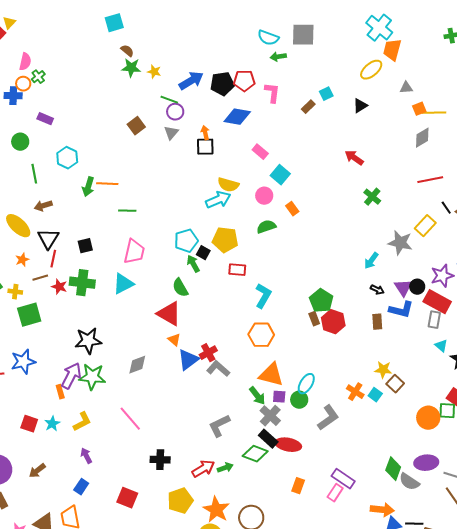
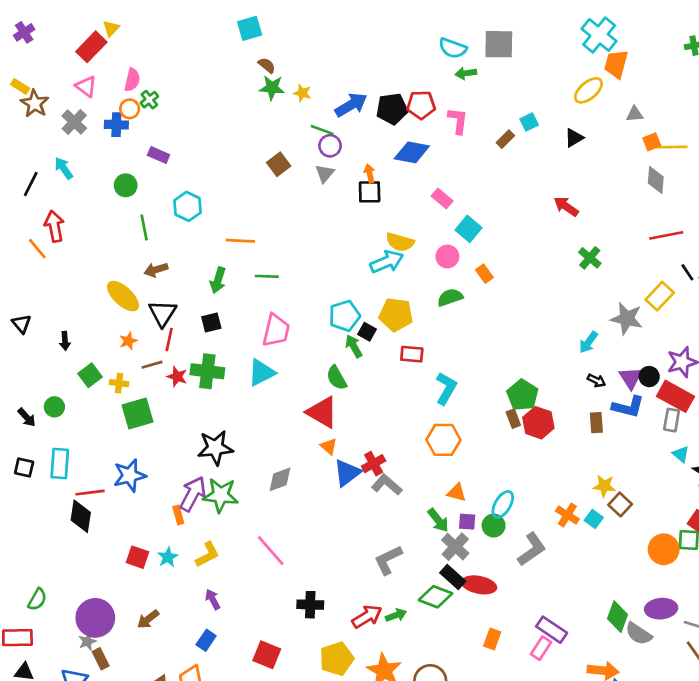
gray diamond: (422, 138) -> (656, 180), turned -55
green arrow: (88, 187) -> (218, 280), moved
orange triangle: (271, 375) -> (457, 493), size x0.6

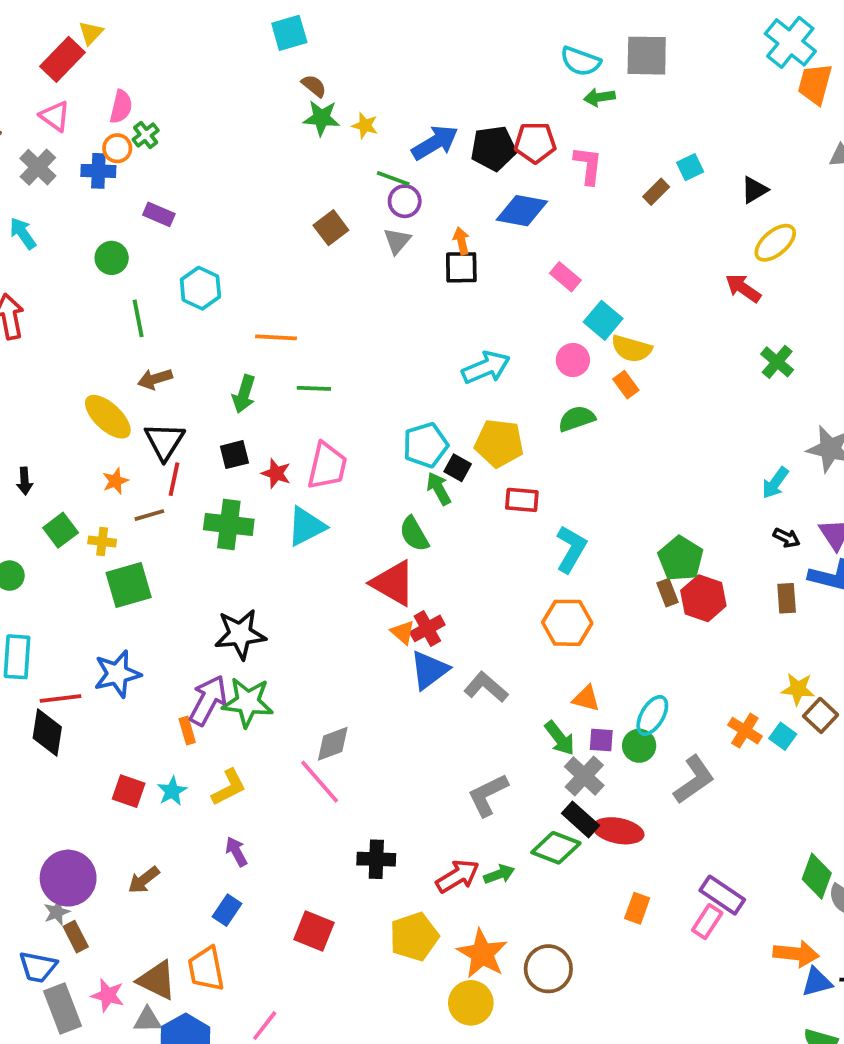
yellow ellipse: (588, 90) -> (775, 243), moved
yellow semicircle: (400, 242) -> (632, 349), moved
red star: (177, 377) -> (276, 473), moved
red cross: (374, 464) -> (427, 628), moved
gray diamond: (280, 479) -> (333, 744), moved

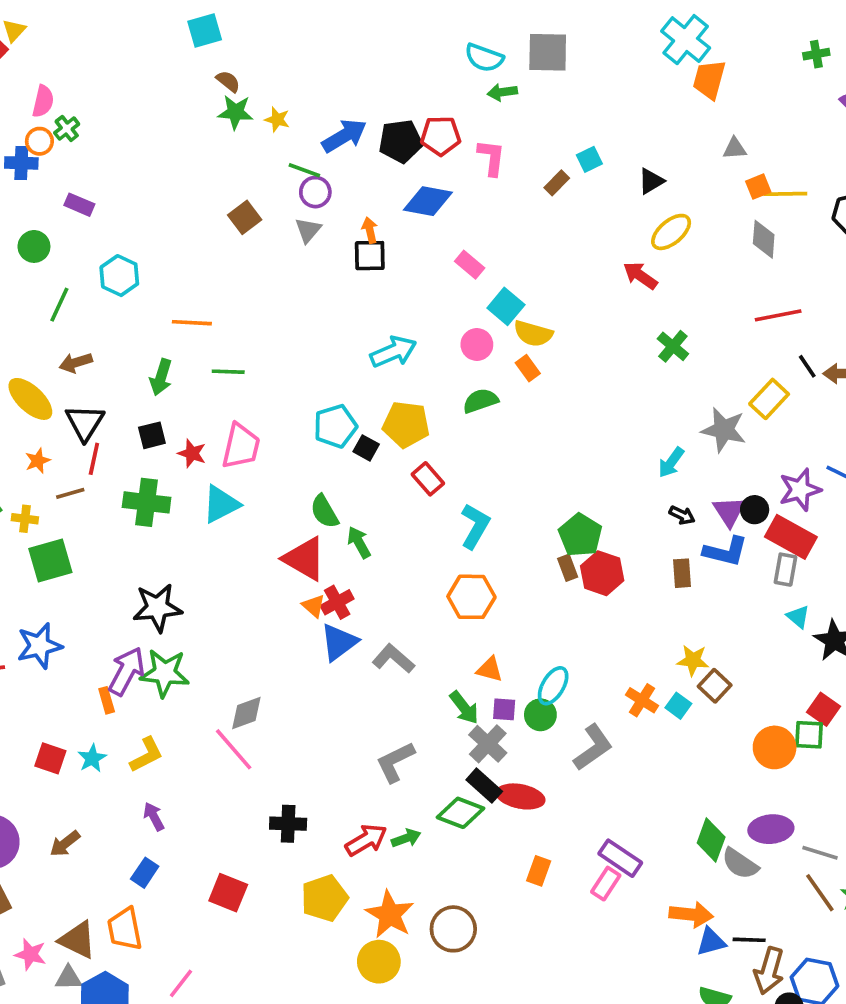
green line: (138, 318) -> (59, 305), turned 36
green arrow: (439, 489) -> (359, 542), moved
red rectangle: (522, 500) -> (428, 479), turned 44

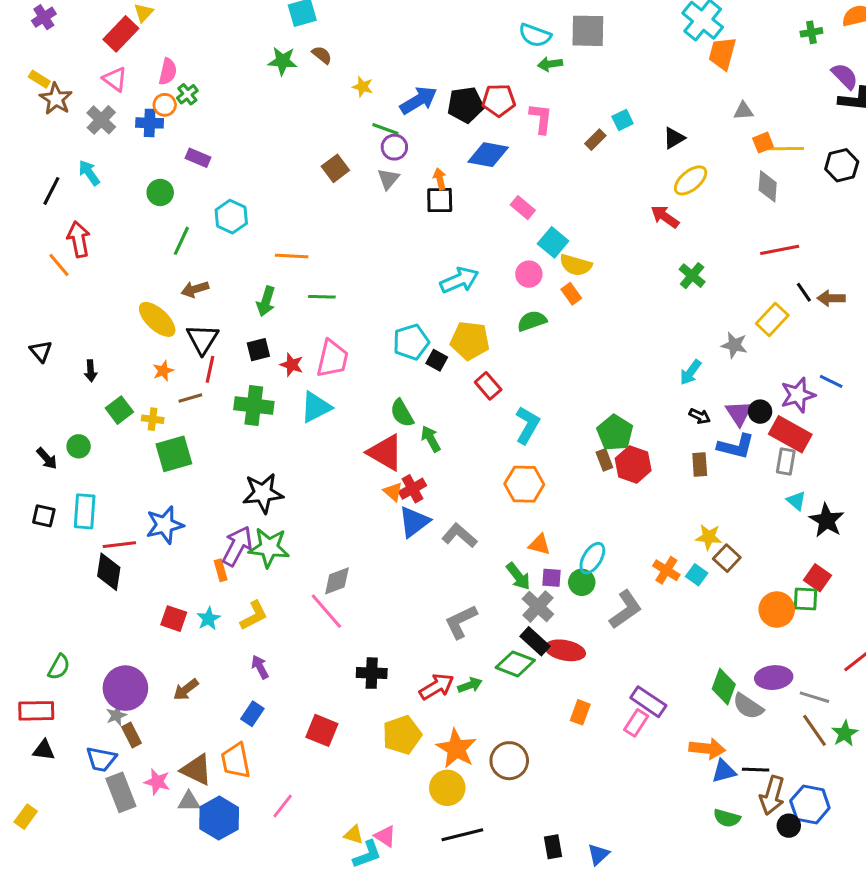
green star: (235, 112) -> (283, 61), moved
gray star: (724, 430) -> (734, 345), size x0.7

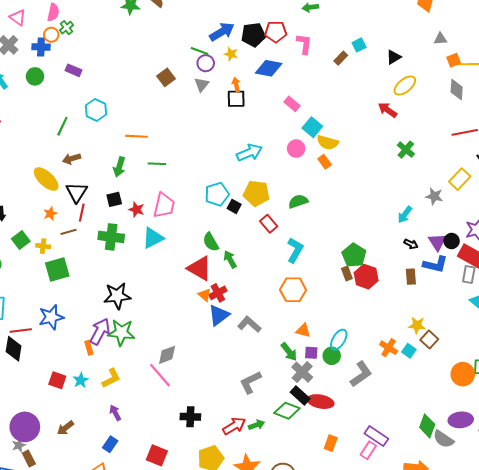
yellow star: (363, 87) -> (231, 54), moved
green circle: (160, 192) -> (35, 76), moved
green semicircle: (532, 321) -> (298, 201), moved

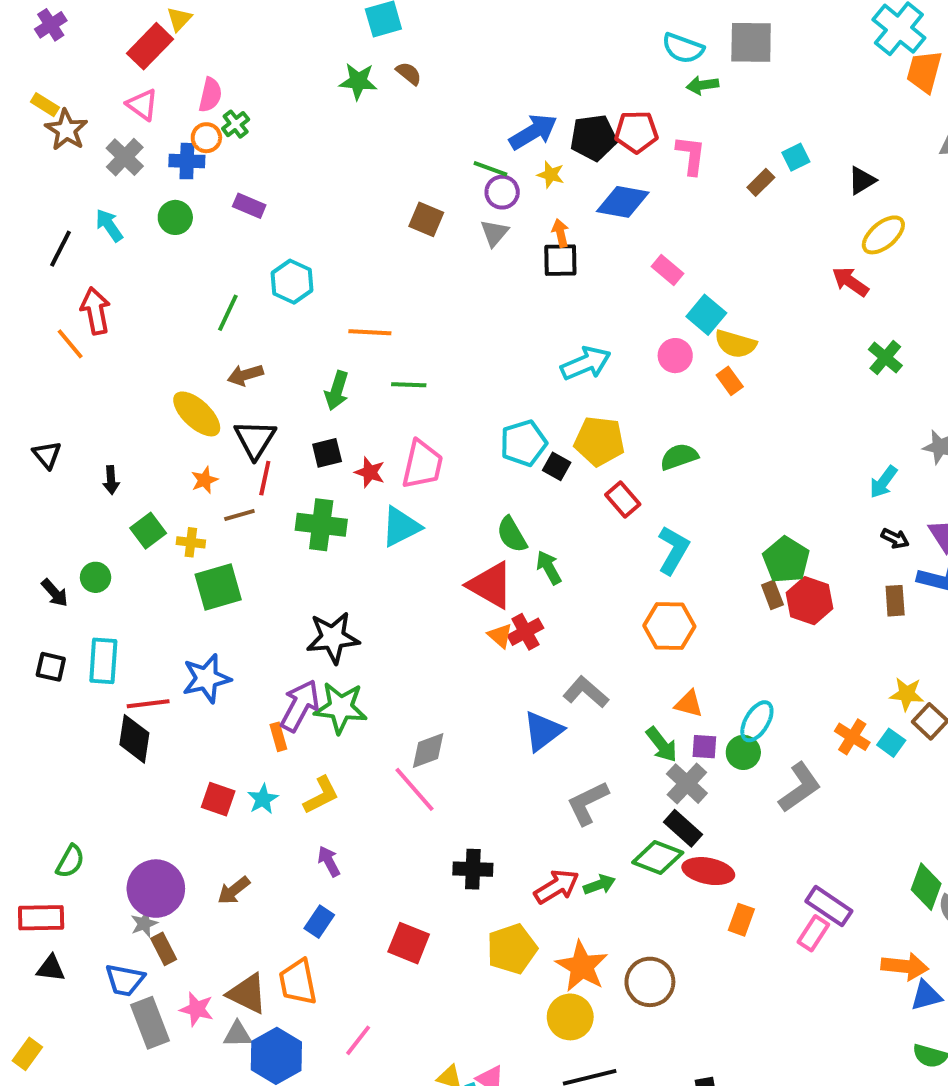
brown square: (166, 77) -> (426, 219), turned -30
blue triangle: (219, 315) -> (543, 731), moved
red ellipse: (320, 402) -> (708, 871), moved

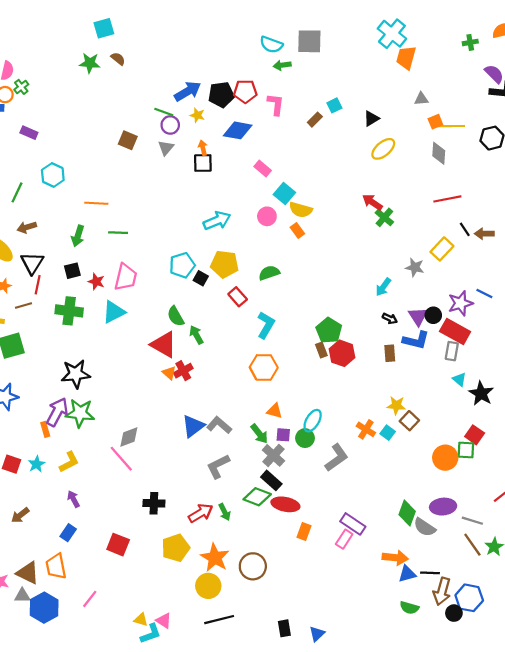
red arrow: (850, 282) -> (372, 202), moved
gray L-shape: (586, 692) -> (219, 425), moved
green arrow: (599, 885) -> (225, 512), turned 84

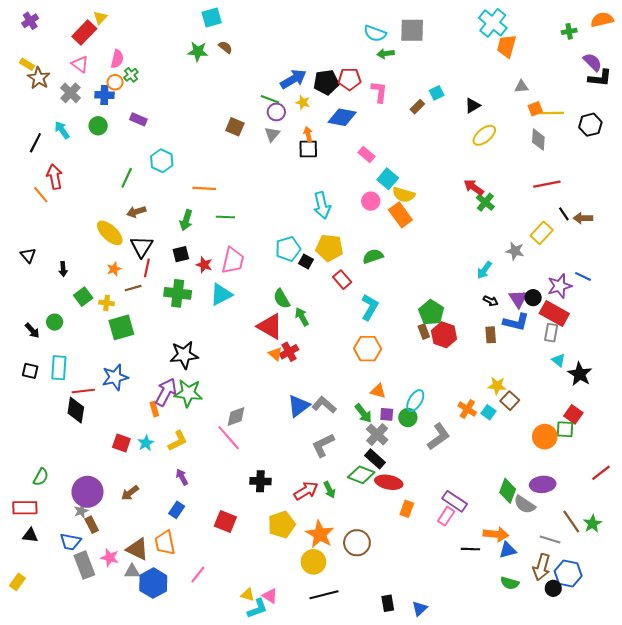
cyan arrow: (217, 221) -> (322, 205), turned 100
orange rectangle: (297, 230) -> (400, 215), size x1.6
gray line: (472, 521) -> (550, 540), moved
black line: (430, 573) -> (470, 549), moved

